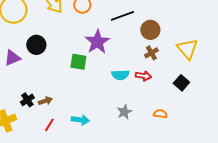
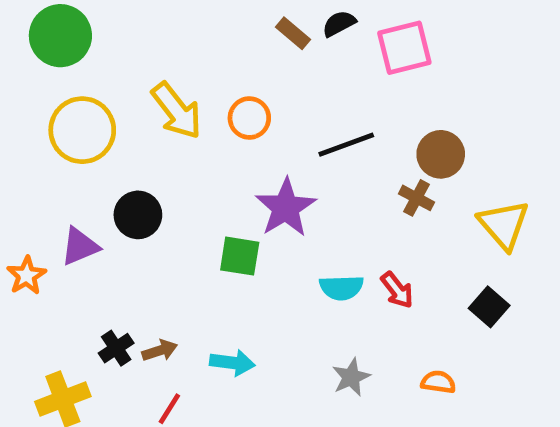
brown circle: (150, 30) -> (441, 154), moved
brown cross: (151, 53) -> (416, 198), moved, turned -32
red arrow: (143, 76) -> (397, 290), turned 42
cyan arrow: (80, 120) -> (232, 363), moved

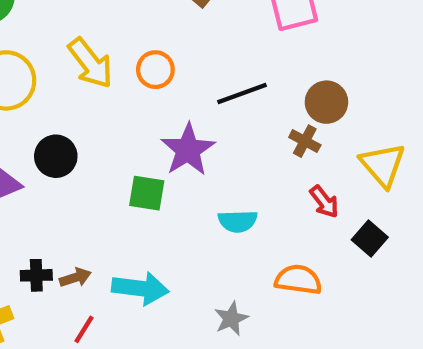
red arrow: (397, 290) -> (324, 202), moved
black cross: (116, 348) -> (36, 275), turned 32
cyan arrow: (232, 363) -> (140, 288), size x1.4
gray star: (351, 377) -> (231, 319), moved
orange semicircle: (438, 382) -> (298, 280), moved, size x1.5

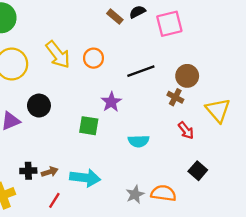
purple star: (188, 150) -> (111, 102), size x0.7
black square: (370, 239) -> (198, 171), moved
orange semicircle: (298, 280) -> (163, 193), moved

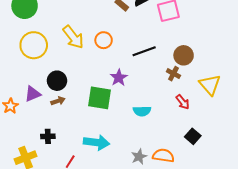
green square: (89, 126) -> (100, 98), size x1.4
brown arrow: (50, 172) -> (58, 101), moved

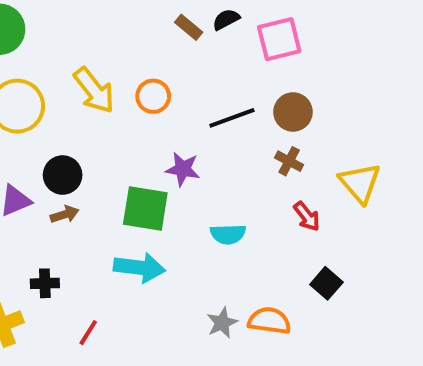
brown circle: (184, 55) -> (293, 112), moved
purple star: (119, 78) -> (183, 169), turned -30
cyan arrow: (96, 142) -> (139, 268), moved

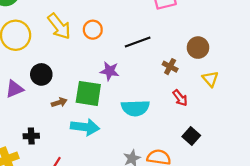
brown circle: (293, 112) -> (198, 48), moved
yellow triangle: (360, 183) -> (210, 79), size x0.7
brown arrow: (65, 214) -> (59, 102), moved
cyan semicircle: (228, 234) -> (135, 108), size x1.4

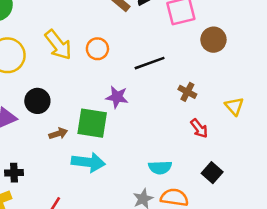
brown circle: (198, 48) -> (213, 40), moved
cyan semicircle: (135, 108) -> (160, 167), moved, size x0.7
black cross: (31, 136) -> (14, 173), moved

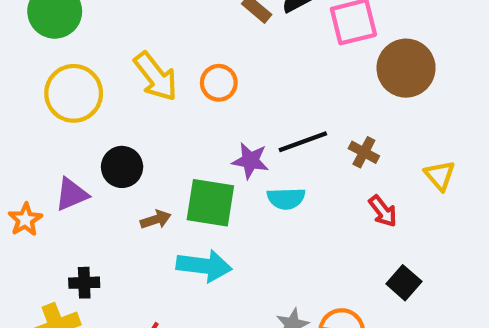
brown circle: (213, 40) -> (406, 68), size x1.4
black line: (150, 63) -> (303, 142), moved
cyan semicircle: (160, 167) -> (286, 199), moved

